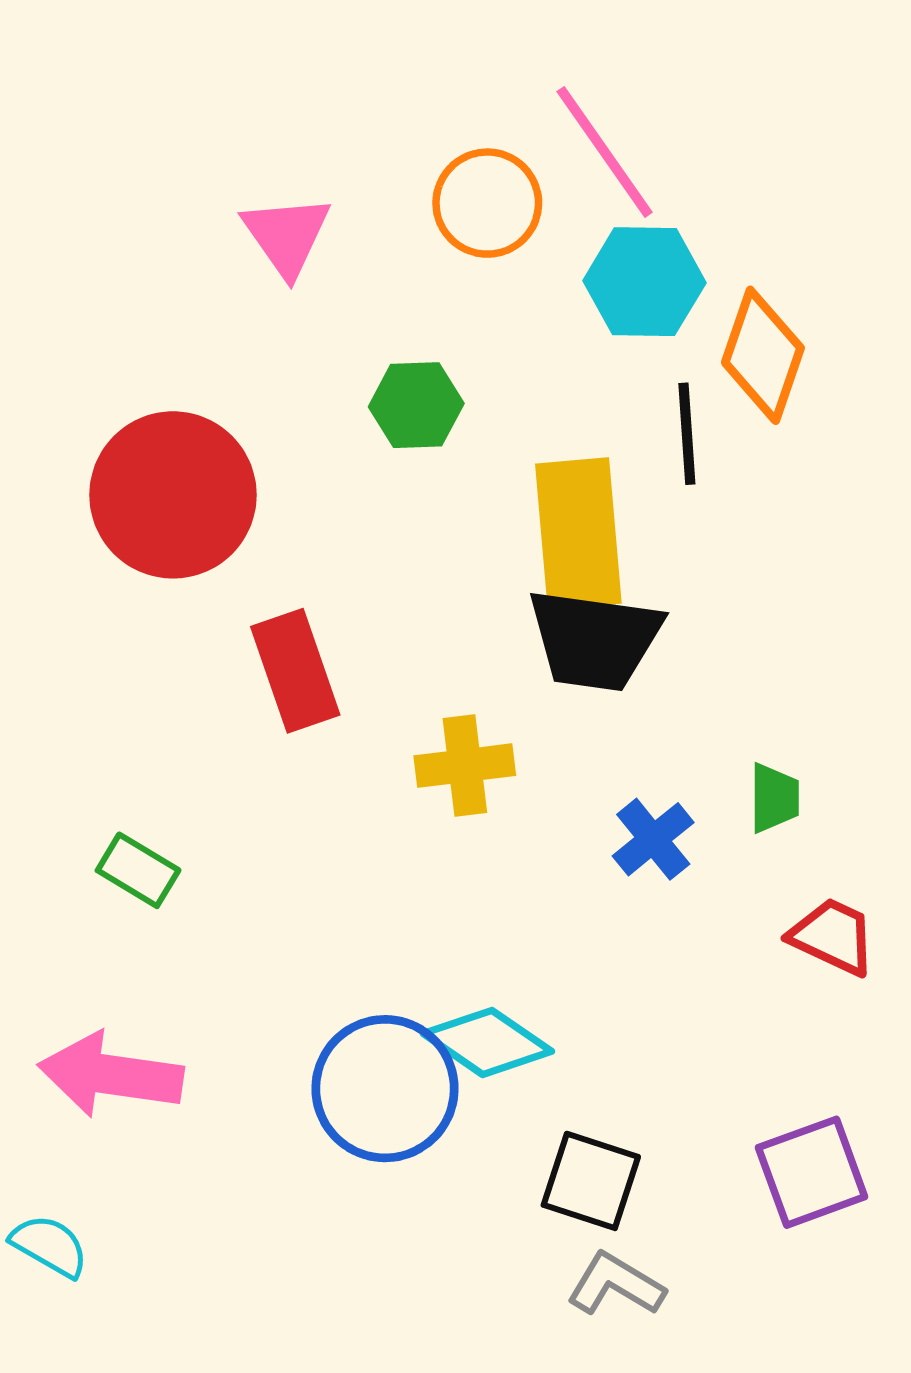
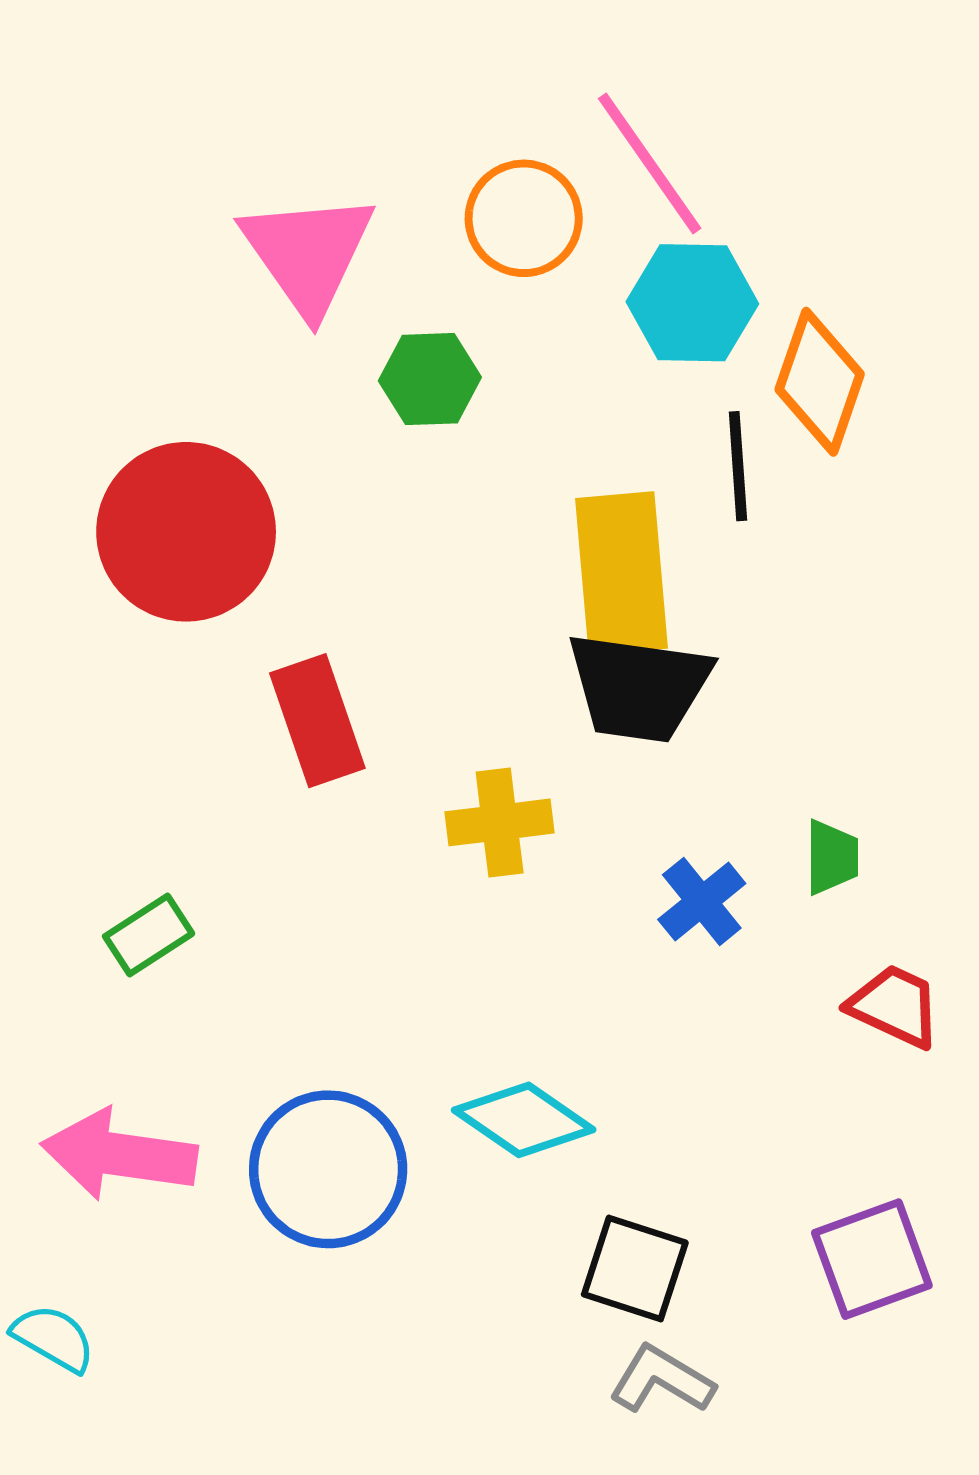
pink triangle: (287, 236) -> (308, 253), size x1.4
green hexagon: (416, 405) -> (430, 379), moved
green rectangle: (138, 870) -> (149, 935), turned -64
blue circle: (385, 1089) -> (328, 1169), moved

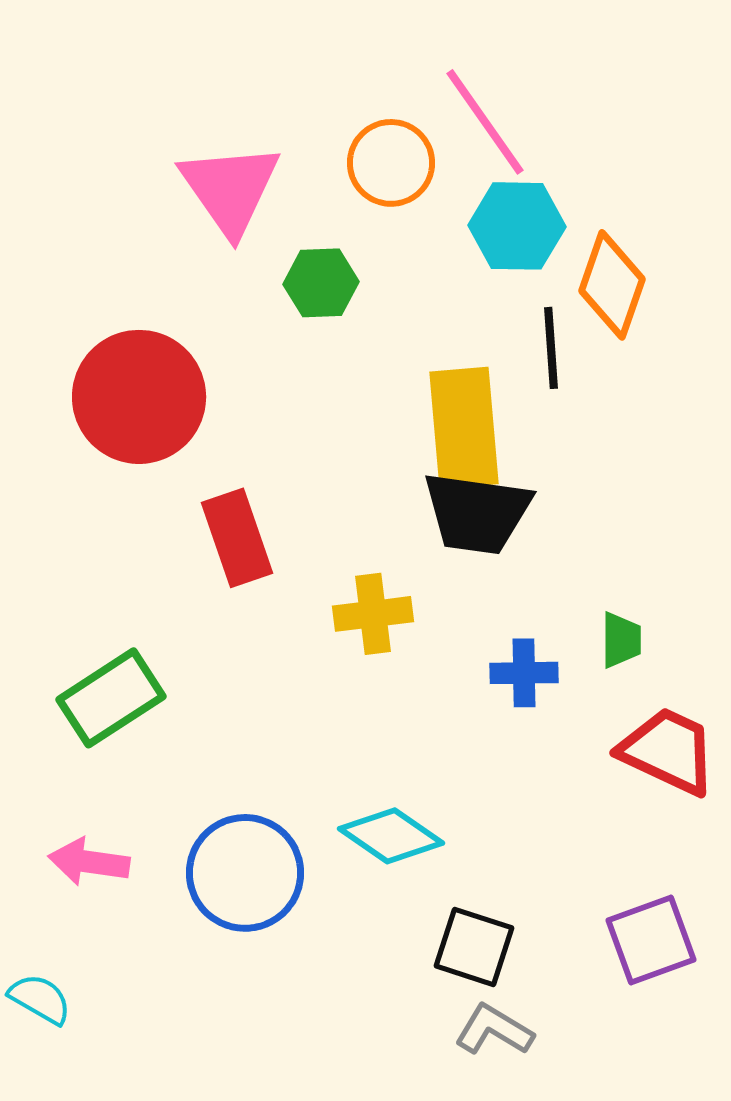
blue cross: (702, 901) -> (524, 673), turned 38
green rectangle: (149, 935) -> (111, 698), size x1.6
red trapezoid: (895, 1006) -> (668, 751), size x1.4
pink arrow: (119, 1155) -> (89, 862), size x0.7

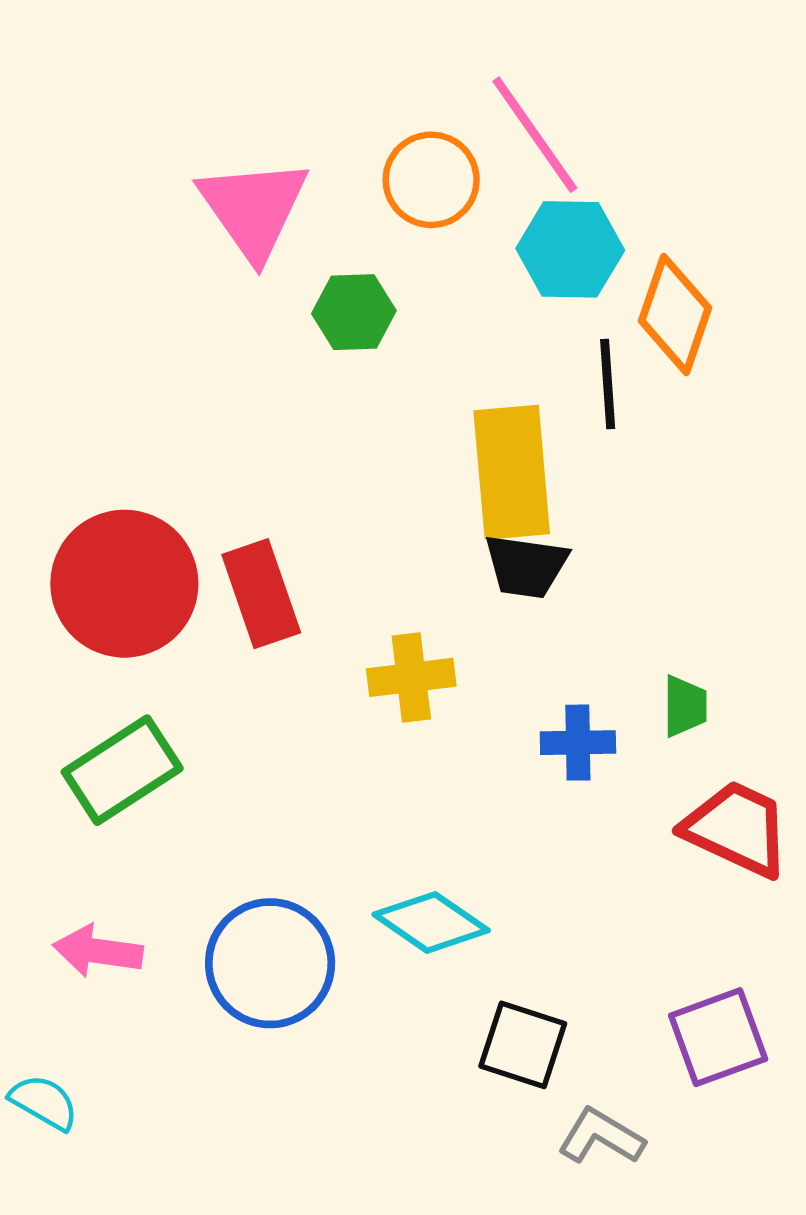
red circle: (139, 397) -> (124, 584), moved
black trapezoid: (477, 513) -> (526, 566), size x0.7
gray L-shape: (494, 1030) -> (601, 1136), moved

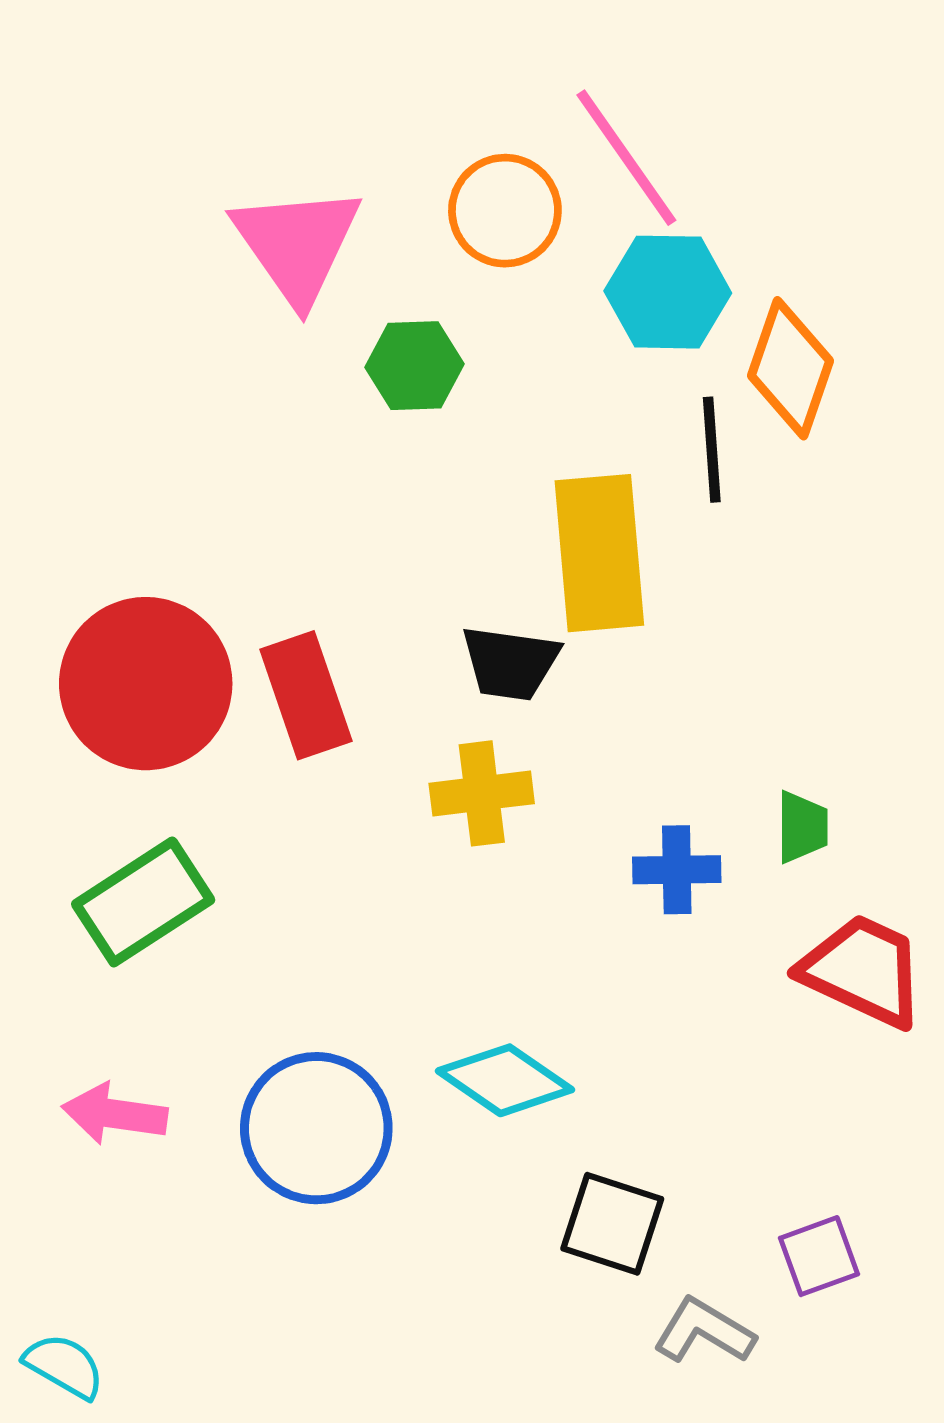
black trapezoid: (526, 566) -> (510, 663), moved
purple square: (718, 1037) -> (819, 1256), moved, size x0.7
cyan semicircle: (44, 1102) -> (64, 1366), moved

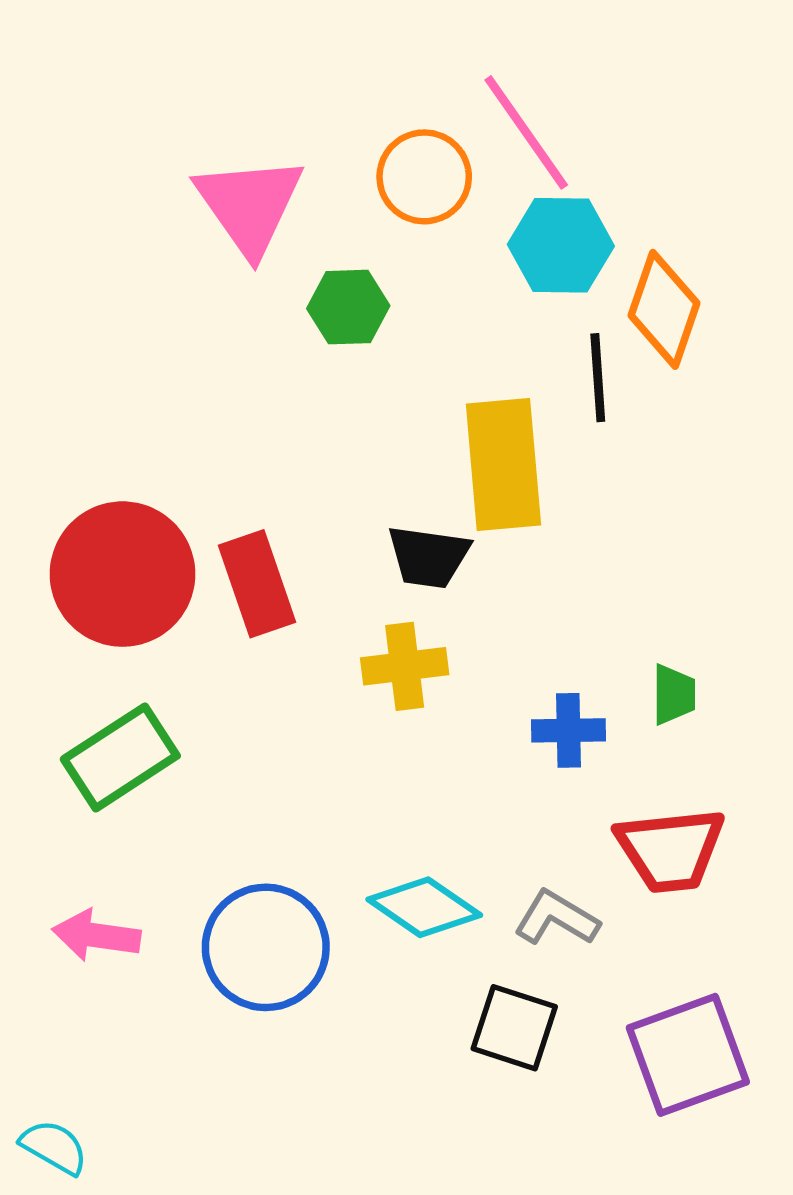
red trapezoid: (863, 970) -> (671, 850), moved, turned 149
purple square: (819, 1256) -> (688, 1055), size x1.8
gray L-shape: (704, 1331) -> (557, 918), moved

